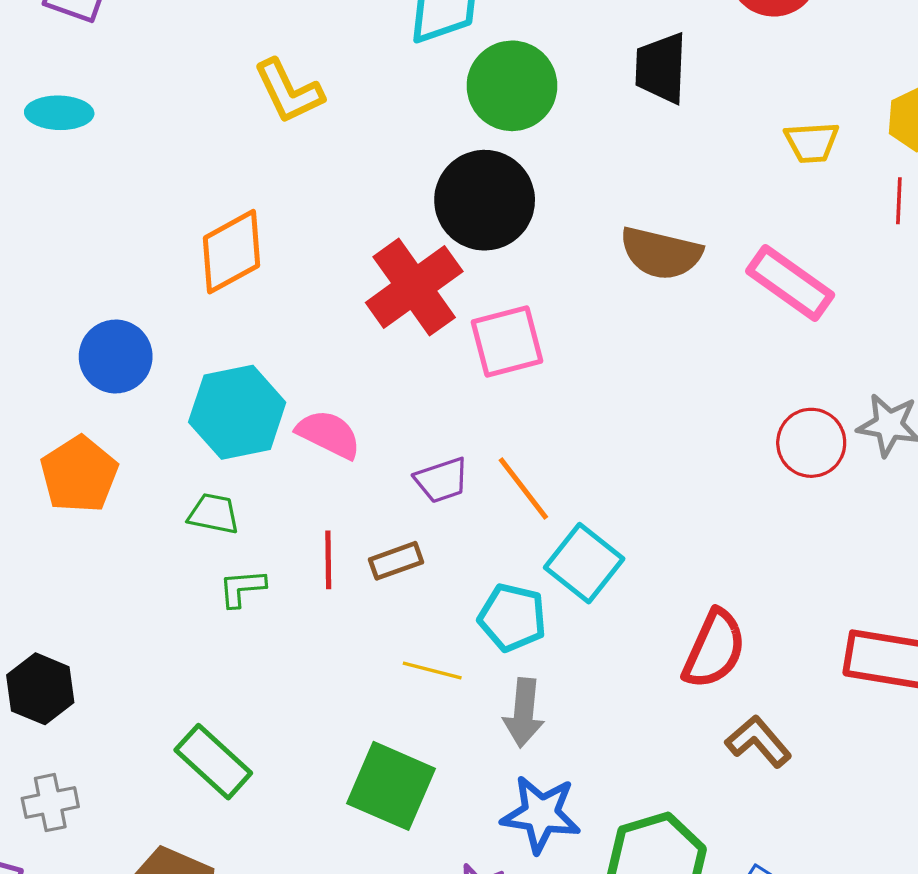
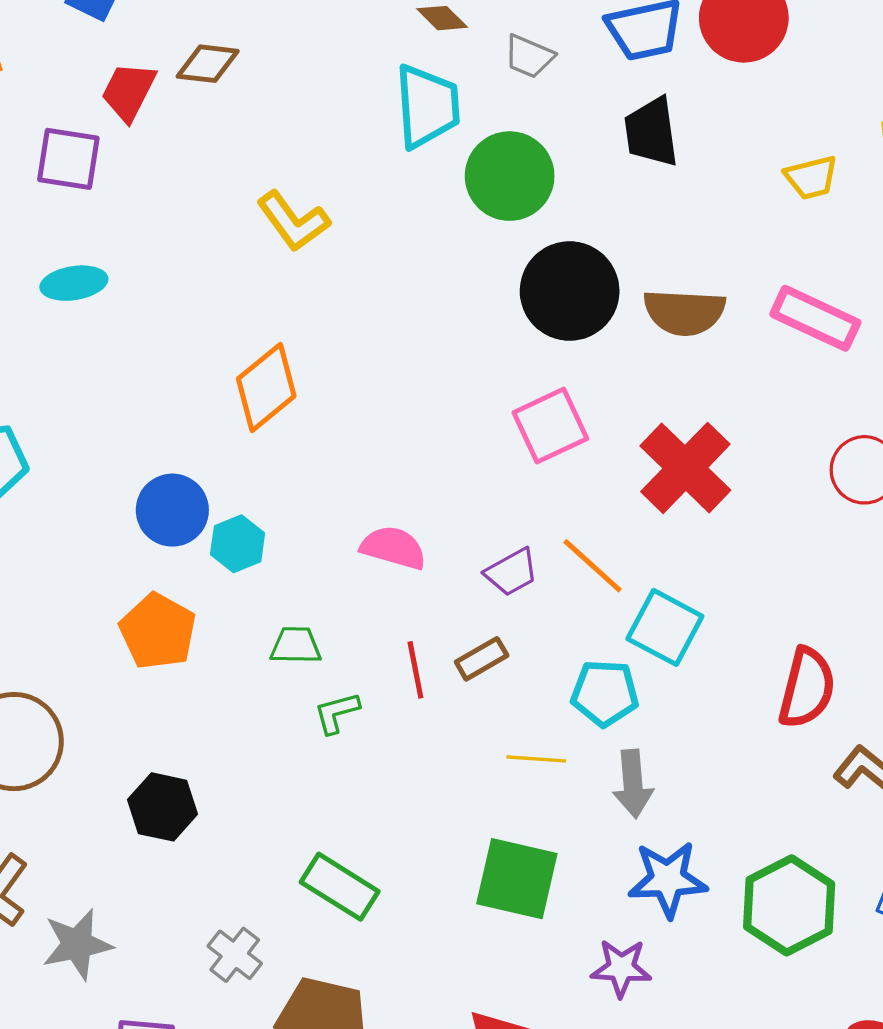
black circle: (485, 200) -> (570, 291), moved
red cross: (414, 287) -> (685, 468), moved
cyan hexagon: (237, 412) -> (238, 544), moved, size x0.6
black hexagon: (40, 689) -> (163, 807), moved
gray cross: (50, 803) -> (235, 955), moved, turned -30

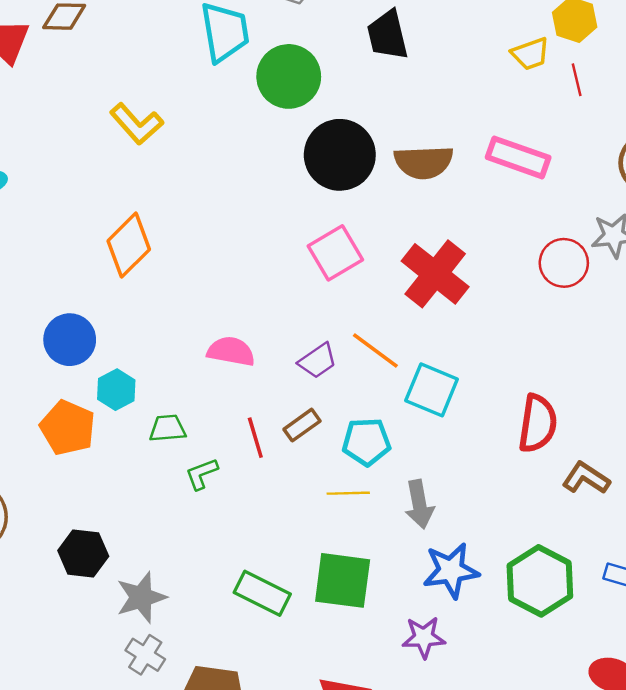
yellow trapezoid: (811, 177) -> (530, 54), moved
cyan hexagon: (238, 544) -> (116, 390), moved
cyan pentagon: (605, 693) -> (366, 442), moved
green rectangle: (340, 887) -> (262, 593), moved
gray star: (77, 944) -> (141, 597), moved

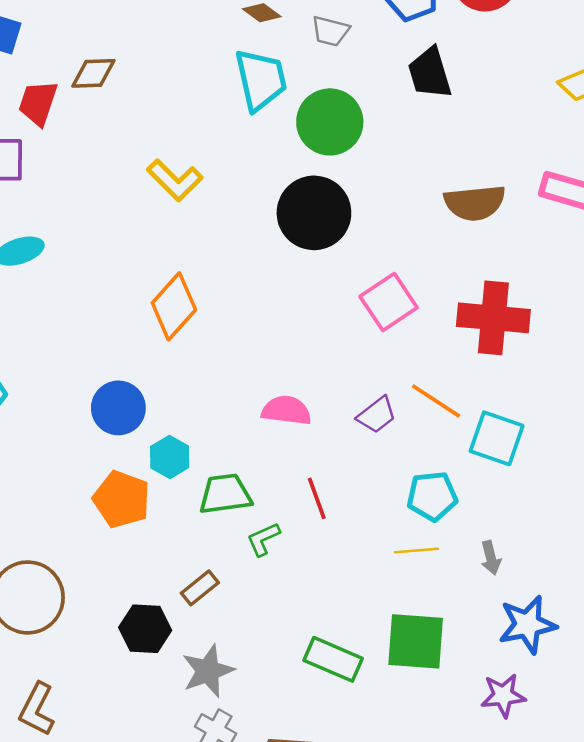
black circle: (340, 155) -> (314, 213), moved
red cross: (435, 274) -> (493, 318), turned -30
brown rectangle: (302, 425) -> (200, 588), moved
green trapezoid: (168, 428) -> (225, 494), size x1.4
gray arrow: (419, 504) -> (491, 558), size x0.7

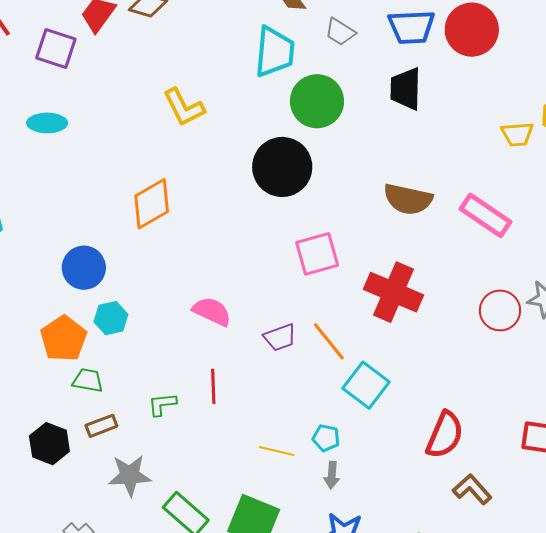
green trapezoid: (225, 494) -> (88, 380), moved, size x0.7
cyan pentagon: (432, 496) -> (326, 438), moved, size x0.7
gray star: (208, 671) -> (130, 475), moved

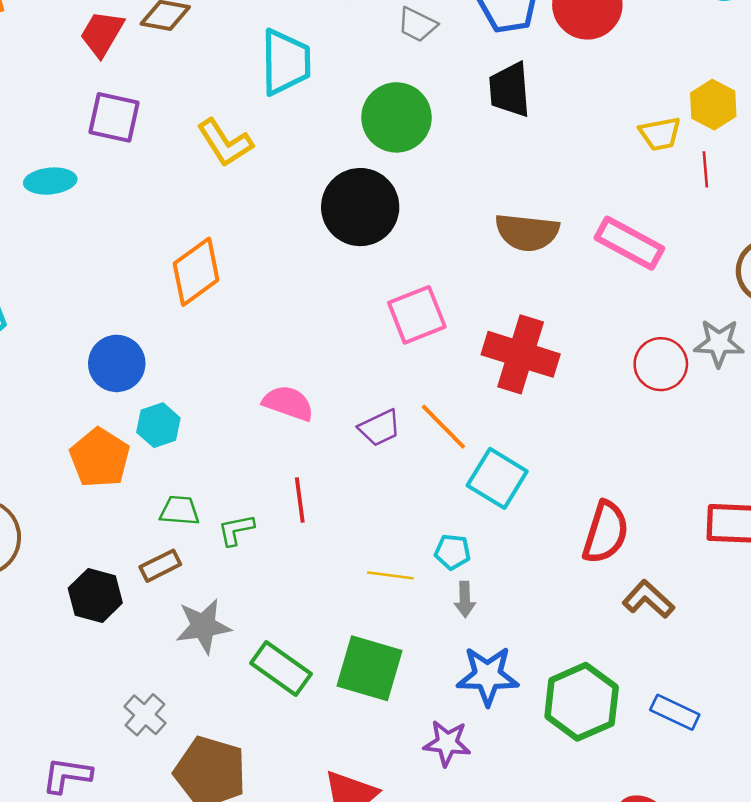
purple square: (56, 48) -> (114, 117), moved
cyan trapezoid: (275, 52) -> (286, 62), moved
green trapezoid: (88, 380) -> (180, 511), moved

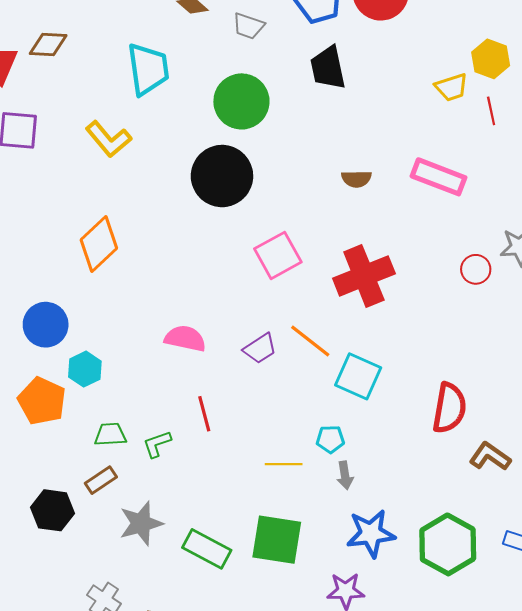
brown semicircle: (527, 232) -> (356, 179), size x0.6
red cross: (521, 354) -> (364, 276), turned -32
red circle: (661, 364) -> (476, 269), size x0.7

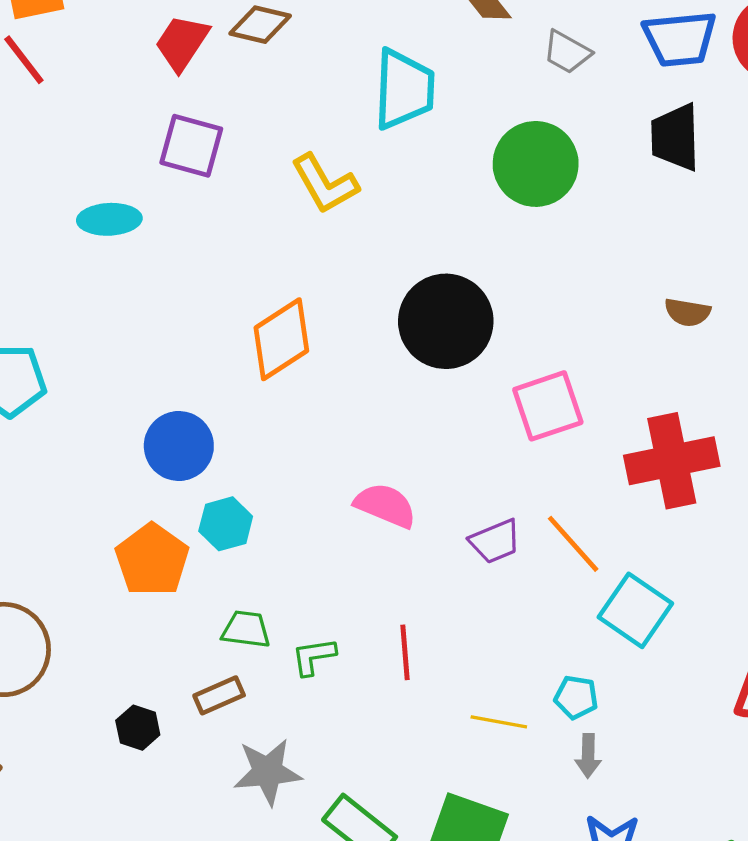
black circle: (222, 176) -> (446, 321), moved
red line: (204, 414) -> (405, 652), moved
black hexagon: (52, 510) -> (138, 728), size x0.7

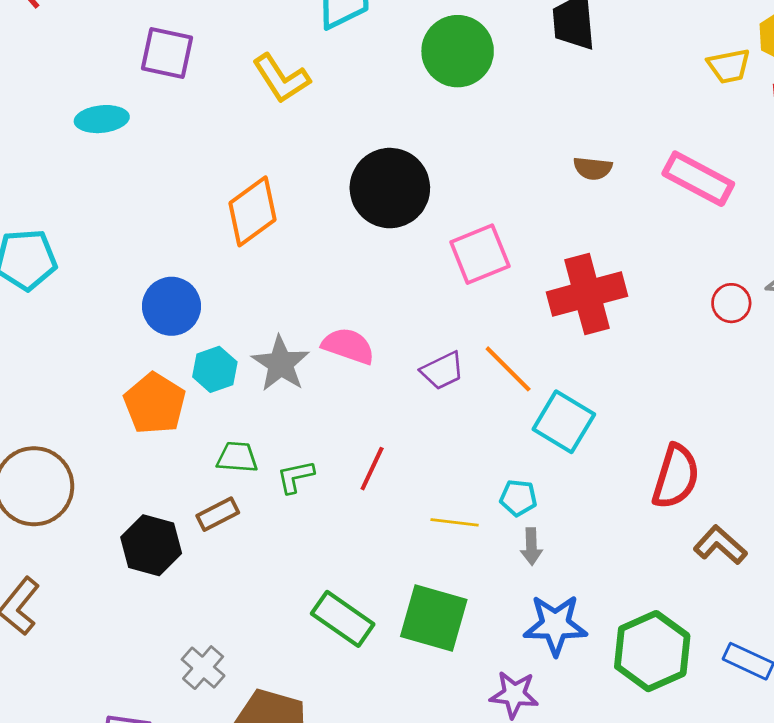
red line: (405, 652) -> (372, 469), turned 33
black hexagon: (138, 728) -> (151, 545), size x1.6
gray star: (268, 772) -> (281, 364), moved, turned -30

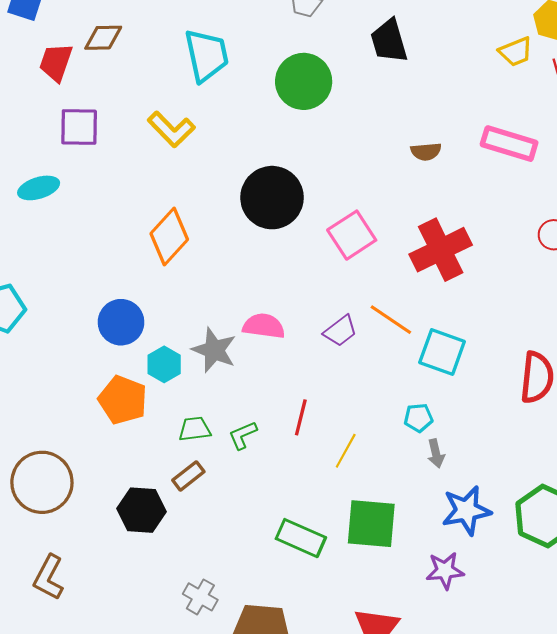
yellow line: (455, 522) -> (346, 451), moved, turned -57

